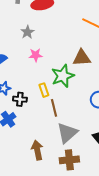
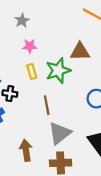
yellow rectangle: (44, 90) -> (32, 71), moved

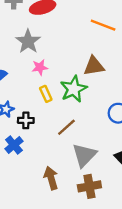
gray star: (22, 20) -> (28, 41), size x1.5
brown line: (47, 105) -> (66, 127), turned 66

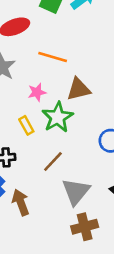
orange line: (103, 25) -> (53, 57), moved
pink star: (40, 67) -> (37, 92), moved
brown arrow: (51, 178) -> (21, 202), moved

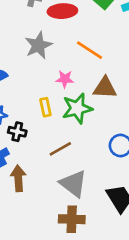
gray triangle: (76, 192) -> (73, 184), turned -48

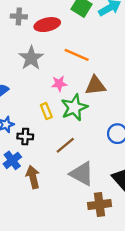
brown cross: (72, 219) -> (99, 205), moved

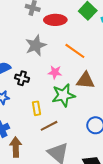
yellow rectangle: (46, 111) -> (37, 108), moved
black cross: (25, 136) -> (22, 78), moved

